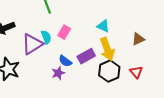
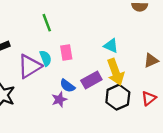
pink rectangle: (64, 32) -> (66, 53), turned -40
red triangle: (136, 72) -> (149, 98), turned 32

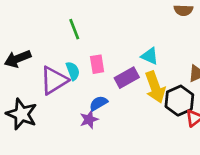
purple rectangle: (91, 80) -> (127, 78), moved
blue semicircle: (67, 86) -> (98, 103), turned 112
black hexagon: (118, 97) -> (179, 101), moved

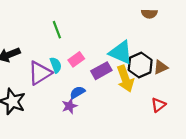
cyan triangle: (150, 56) -> (121, 52), size x1.6
pink rectangle: (97, 64) -> (76, 59), turned 63
black hexagon: (179, 101) -> (140, 65), moved

